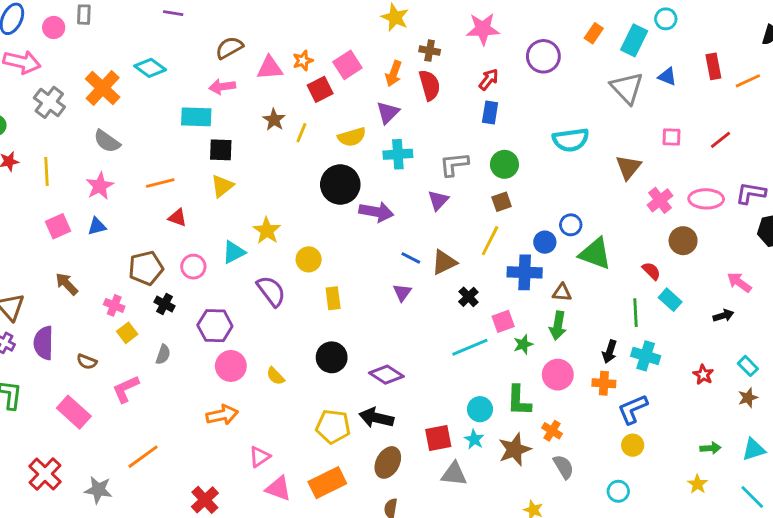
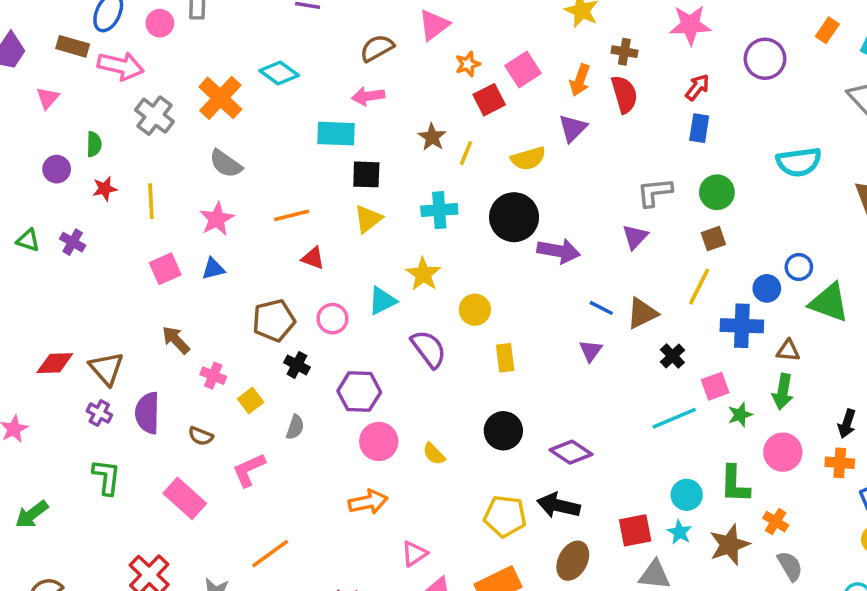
pink triangle: (270, 68) -> (434, 25), moved, turned -32
cyan cross: (398, 154) -> (439, 210), moved
pink cross: (114, 305) -> (213, 376), moved

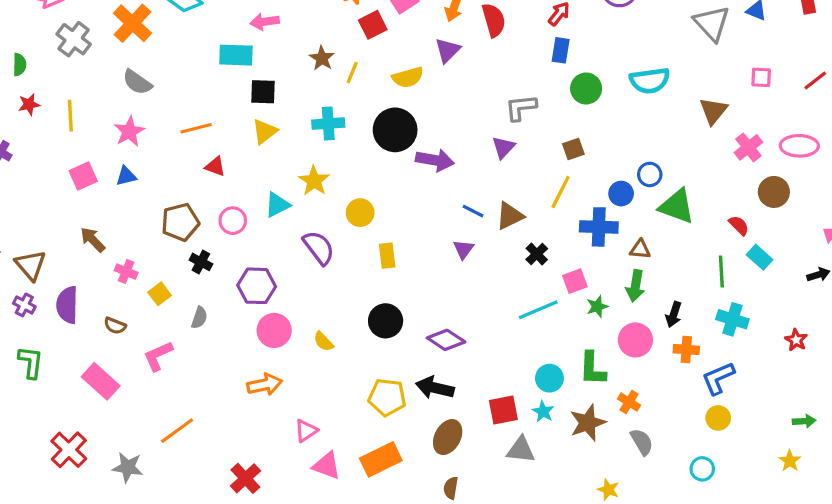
green circle: (717, 192) -> (586, 89), moved
black arrow: (847, 424) -> (674, 314), moved

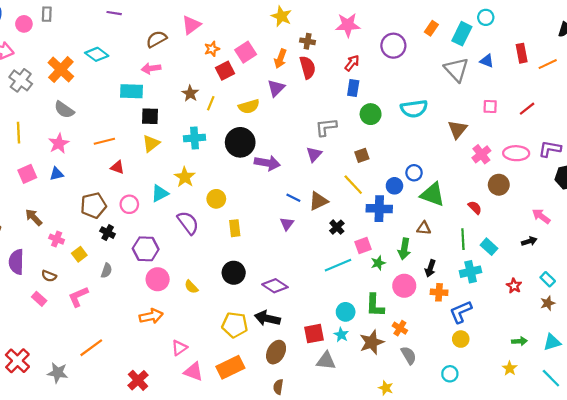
yellow line: (561, 192) -> (353, 185), turned -70
brown triangle: (640, 249) -> (424, 228), moved
cyan rectangle: (760, 257) -> (489, 247), moved
cyan cross: (732, 319) -> (471, 272), turned -30
pink rectangle: (101, 381) -> (39, 299), moved, size x0.6

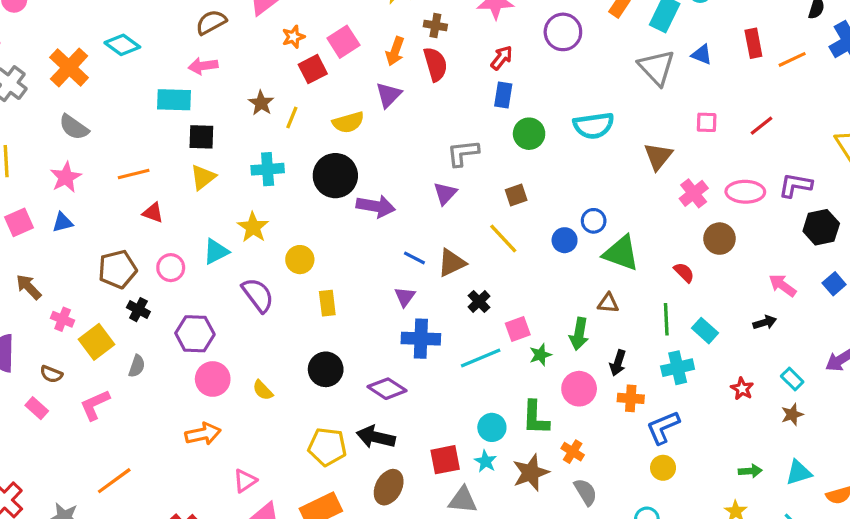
blue cross: (379, 209) -> (421, 339), moved
yellow square: (79, 254) -> (96, 342), size x1.5

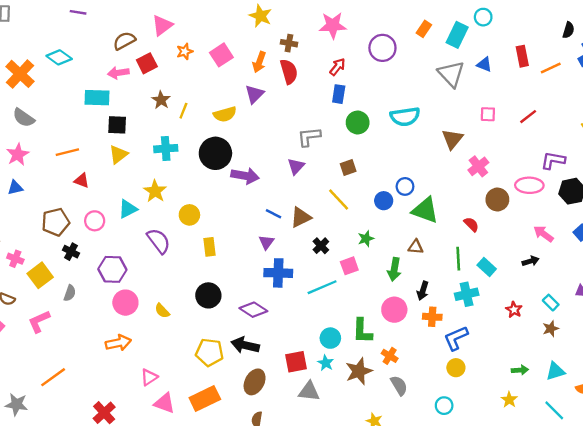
red square: (313, 69) -> (147, 63), moved
pink ellipse: (745, 192) -> (529, 185), moved
green star: (540, 355) -> (366, 239), moved

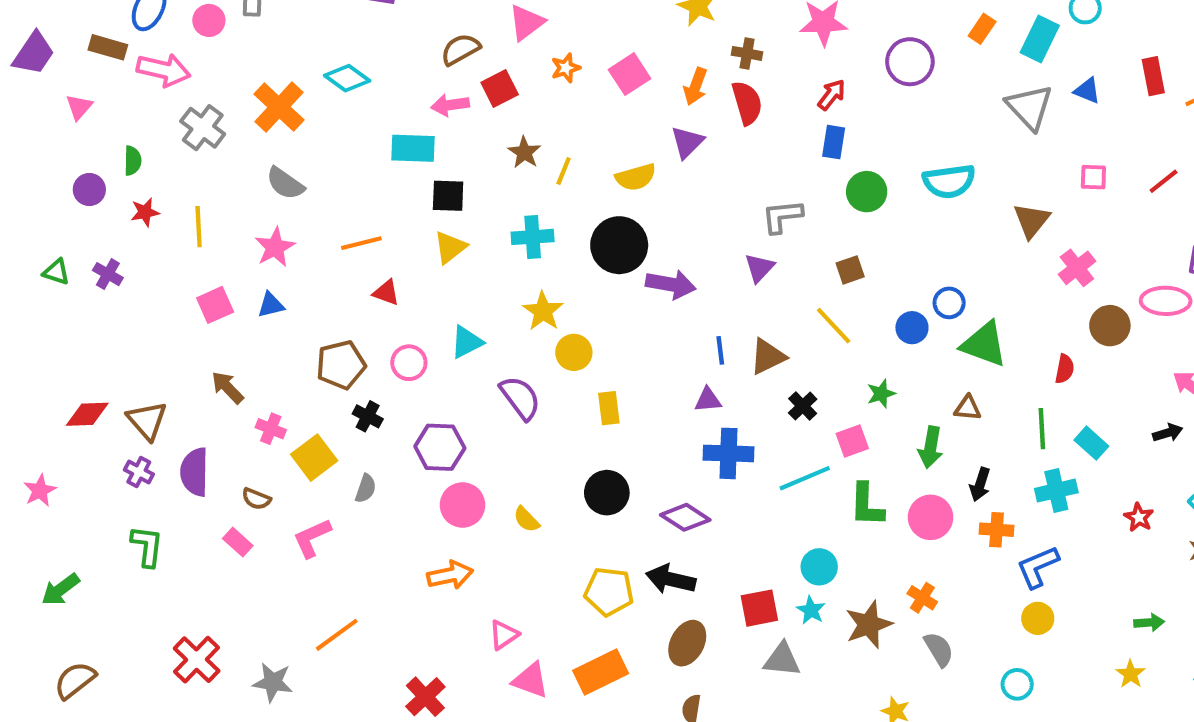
yellow star: (155, 191) -> (543, 311), moved
blue line: (274, 214) -> (720, 350), turned 56
red semicircle: (471, 224) -> (1065, 369), turned 56
purple triangle: (266, 242) -> (708, 400), turned 49
green L-shape: (362, 331) -> (867, 505), moved

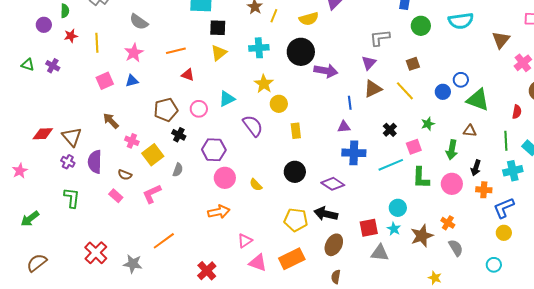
brown triangle: (768, 357) -> (373, 89), moved

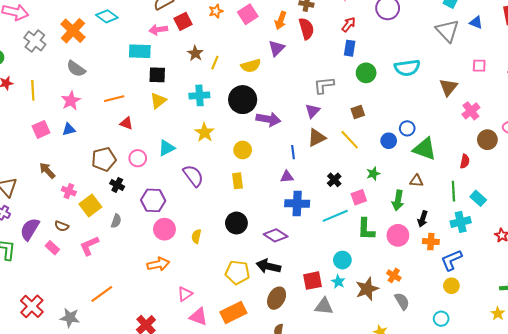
yellow circle: (279, 104) -> (243, 150), moved
purple semicircle: (95, 162) -> (30, 229), moved, turned 30
yellow semicircle: (256, 185) -> (196, 236), turned 56

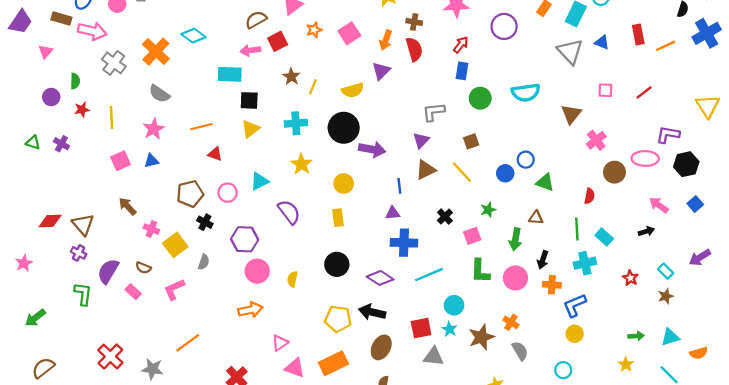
green triangle: (425, 149) -> (545, 182), size x0.7
cyan line: (335, 216) -> (429, 275), moved

